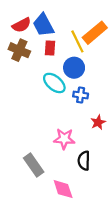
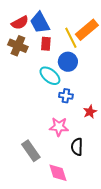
blue cross: (81, 95) -> (66, 96), moved

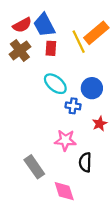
brown cross: (18, 46) -> (20, 51), turned 30
blue circle: (68, 62) -> (92, 88), moved

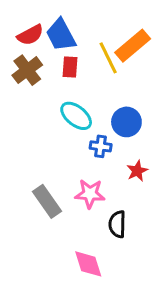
gray rectangle: (34, 167) -> (47, 201), moved

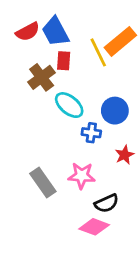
brown cross: (27, 70) -> (42, 77), moved
black semicircle: (117, 224) -> (107, 203), turned -115
pink diamond: (88, 264) -> (94, 227), moved, turned -52

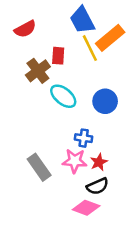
blue trapezoid: (55, 32) -> (82, 20), moved
blue cross: (91, 133) -> (84, 138), moved
red star: (125, 155) -> (99, 162), moved

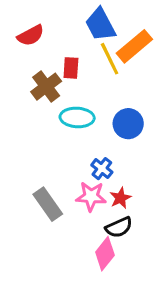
cyan ellipse: (63, 96) -> (77, 117), turned -36
blue cross: (84, 138) -> (102, 169), turned 30
pink diamond: (86, 208) -> (105, 254), turned -72

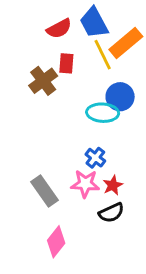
red semicircle: (31, 35) -> (59, 29), moved
cyan ellipse: (77, 117) -> (103, 113), moved
blue circle: (128, 124) -> (120, 97), moved
pink diamond: (105, 254) -> (56, 242), moved

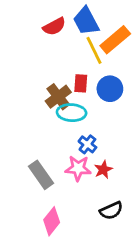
red rectangle: (66, 63) -> (81, 83), moved
brown cross: (43, 81) -> (58, 97), moved
cyan ellipse: (103, 113) -> (72, 113), moved
black semicircle: (111, 213) -> (111, 211), moved

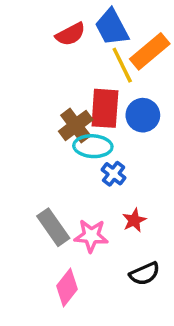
red rectangle: (81, 83) -> (105, 108), size x1.6
blue cross: (87, 144) -> (114, 174), moved
pink star: (78, 168) -> (91, 236), moved

